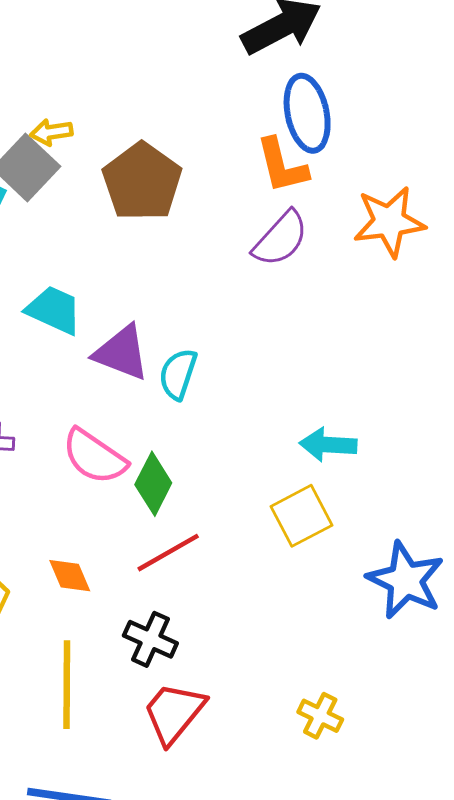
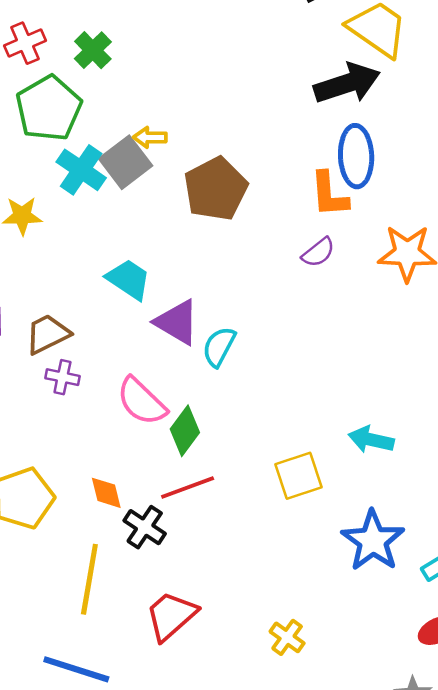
purple semicircle: (280, 239) -> (318, 252), size x0.7
cyan arrow: (328, 445) -> (371, 440), moved
black cross: (150, 639) -> (145, 527), moved

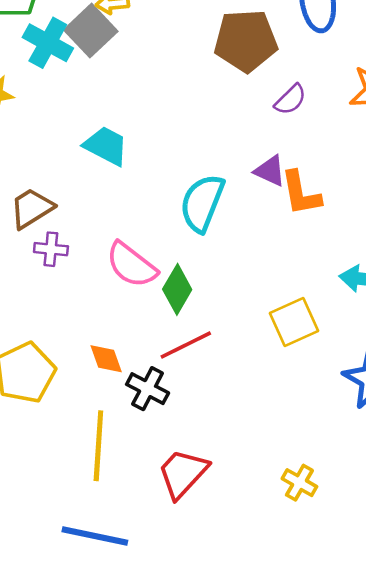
brown pentagon: (216, 189) -> (246, 41), moved, turned 30
orange L-shape: (329, 194) -> (301, 193), moved
purple triangle: (177, 322) -> (270, 171), moved, size x0.7
cyan semicircle: (219, 347) -> (202, 203), size x1.4

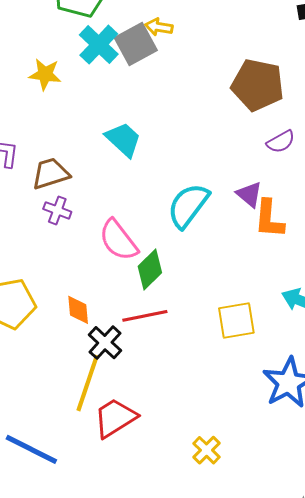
yellow line: (98, 446) -> (88, 383), moved

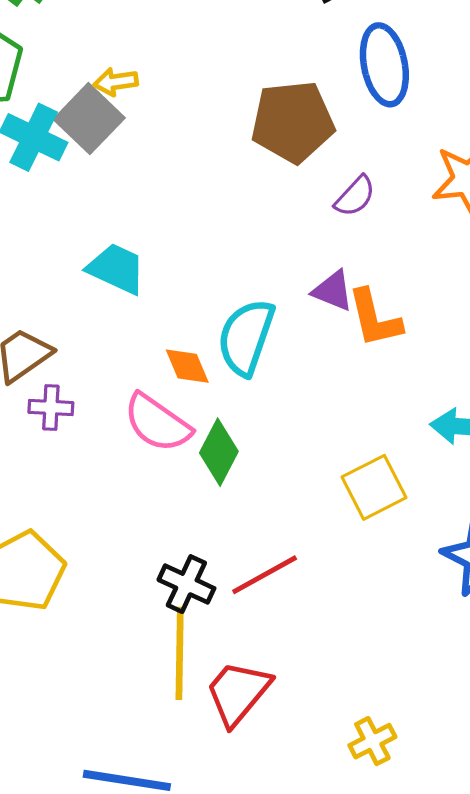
orange diamond: (78, 310) -> (187, 366), moved
red line: (145, 316) -> (265, 575), moved
yellow cross: (207, 450) -> (372, 741), moved, turned 36

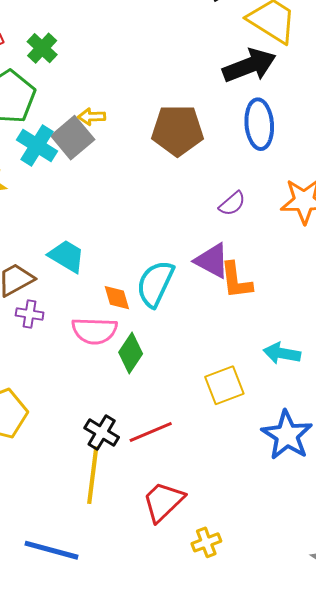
brown pentagon: (293, 122) -> (177, 130), moved
cyan trapezoid: (116, 269) -> (67, 256), moved
purple triangle: (333, 291) -> (212, 261), size x1.4
pink semicircle: (157, 423) -> (94, 331), turned -39
red trapezoid: (238, 693) -> (163, 502), moved

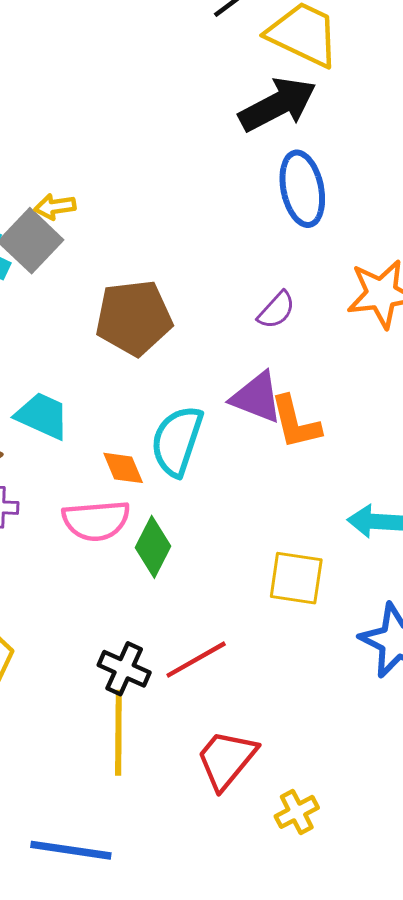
brown pentagon: (177, 130) -> (134, 318), moved
yellow square: (224, 385) -> (296, 578), turned 36

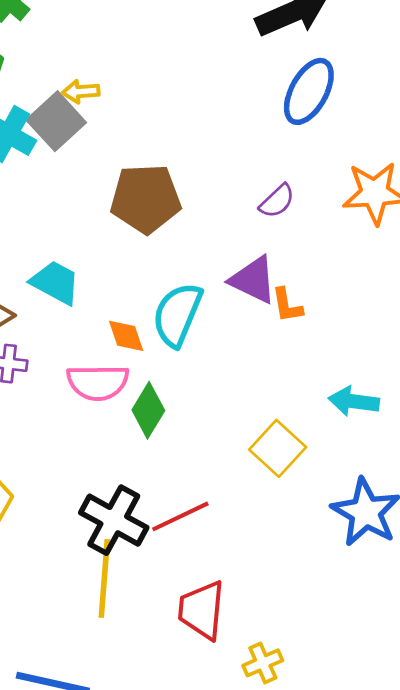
blue ellipse: (302, 189) -> (309, 91), turned 36
orange L-shape: (295, 422) -> (287, 305), size x0.7
yellow square: (296, 578) -> (278, 448), turned 30
black cross: (124, 669) -> (114, 520), size x1.4
red trapezoid: (226, 759) -> (202, 610), turned -38

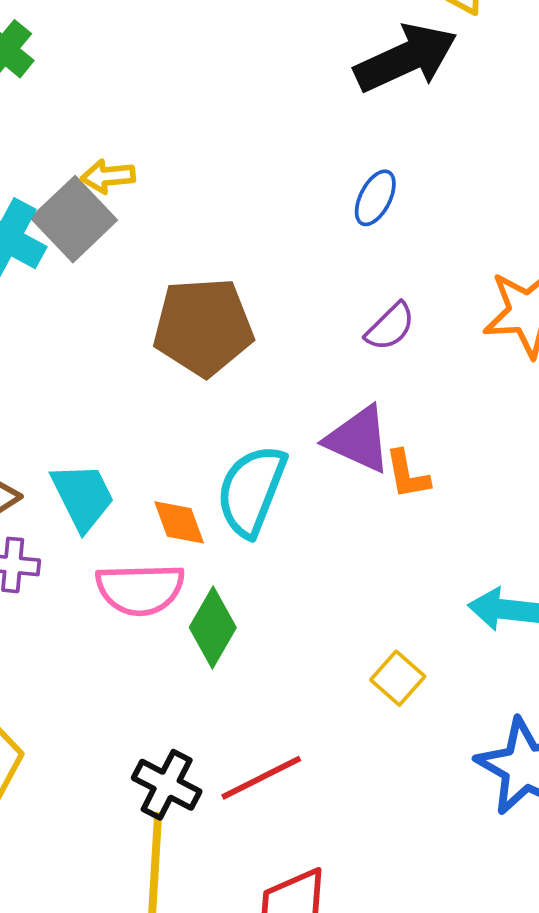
blue ellipse: (309, 91) -> (375, 198), moved, size x0.6
cyan trapezoid: (55, 283) -> (83, 497), moved, turned 36
yellow square: (278, 448) -> (398, 678), size x0.7
black cross: (114, 520) -> (167, 785), size x0.7

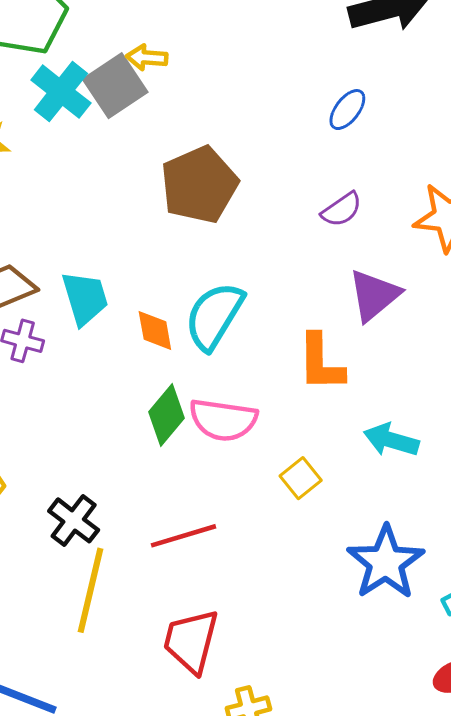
brown pentagon: (203, 327) -> (199, 185), turned -30
purple triangle: (358, 439) -> (374, 295), moved, turned 46
orange L-shape: (407, 475) -> (321, 363), moved, size x1.5
pink semicircle: (140, 589) -> (223, 420), moved
black cross: (167, 785) -> (74, 520), moved

